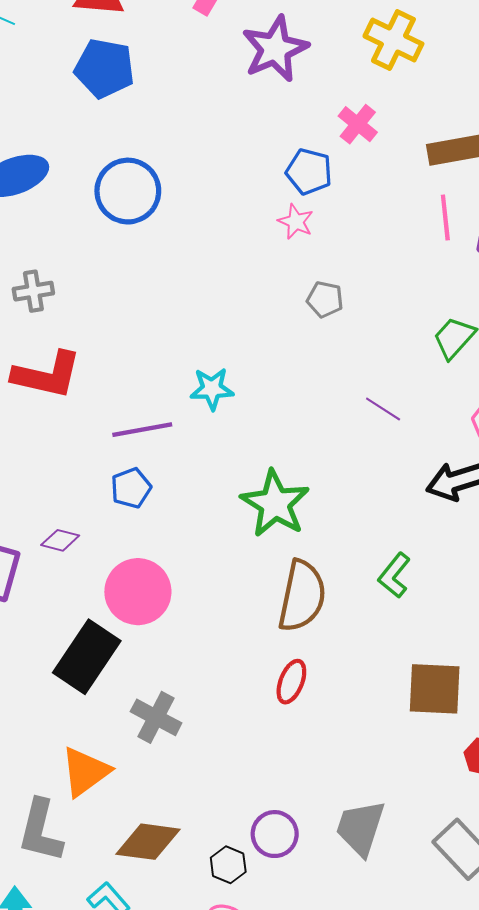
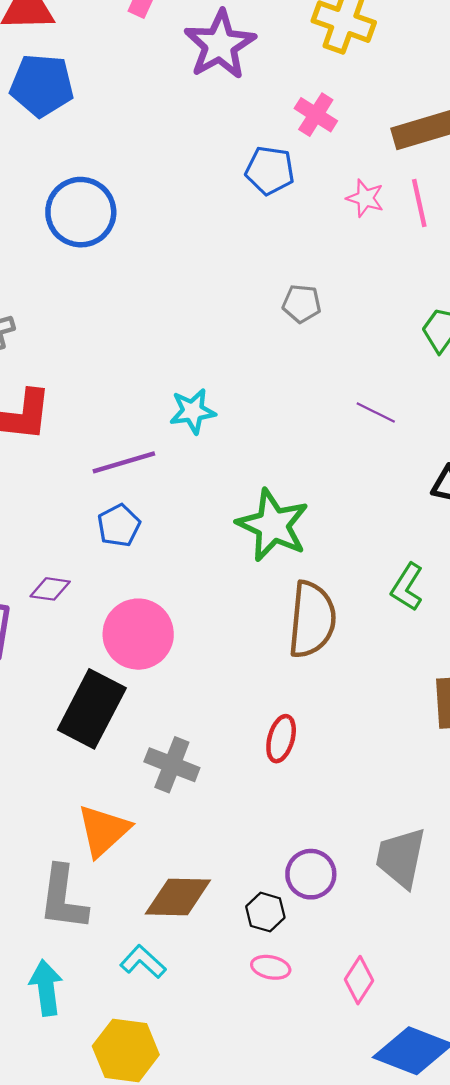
pink star: (296, 222) -> (365, 198), moved
red ellipse: (291, 682) -> (281, 739), moved

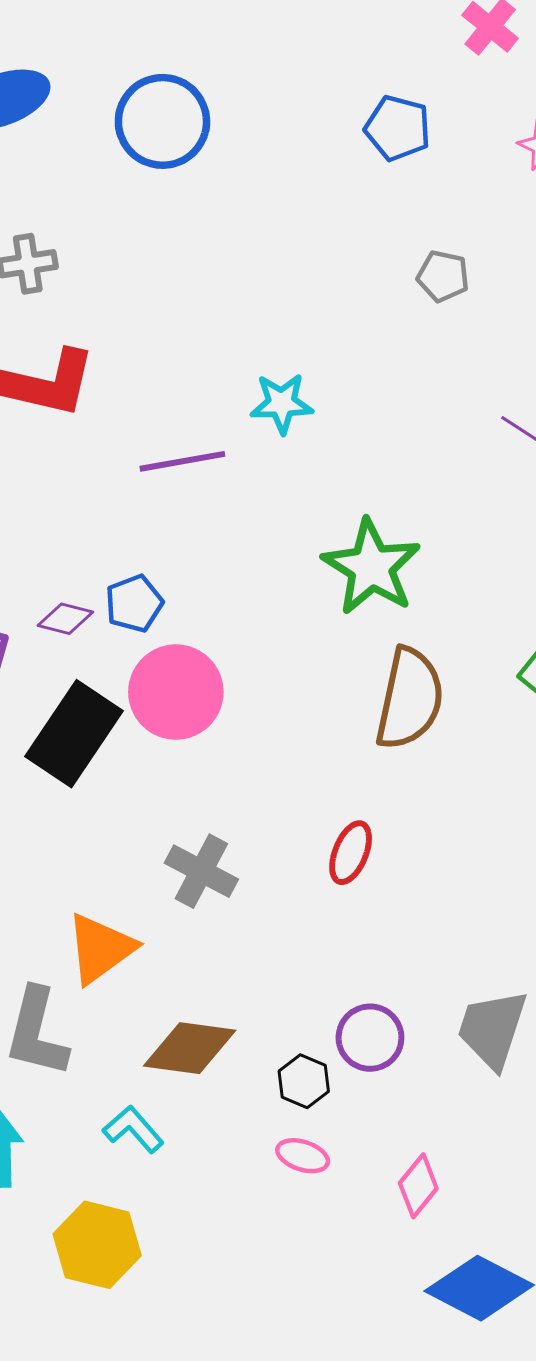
blue pentagon: (270, 170) -> (398, 128), moved
blue pentagon: (119, 525) -> (134, 603), moved
black rectangle: (92, 709) -> (74, 734), moved

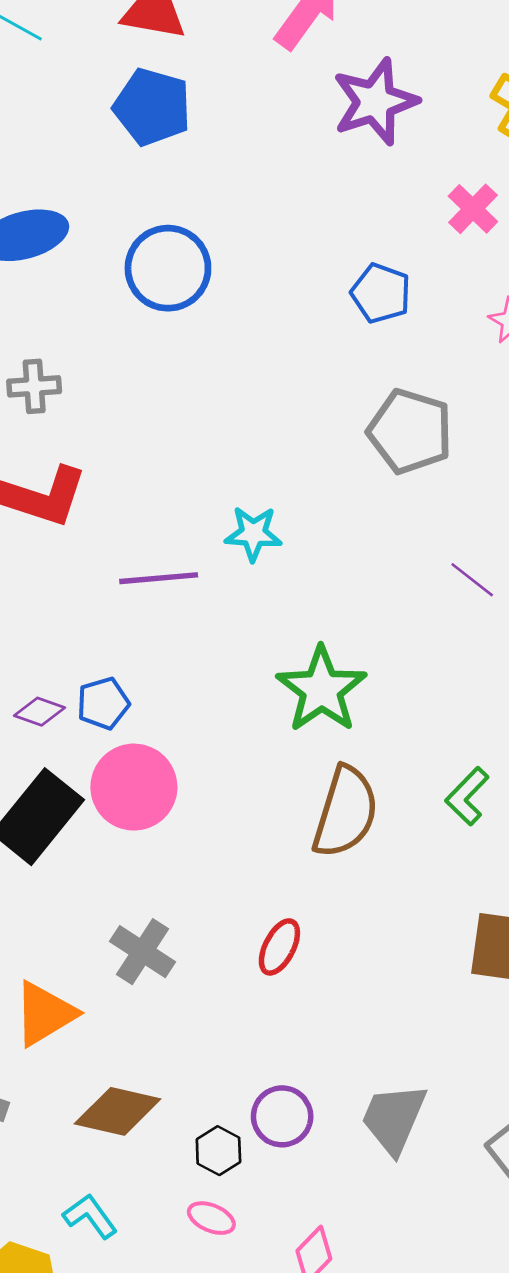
gray pentagon: (443, 276) -> (410, 431), size x1.8
cyan L-shape: (133, 1129) -> (90, 1216), moved

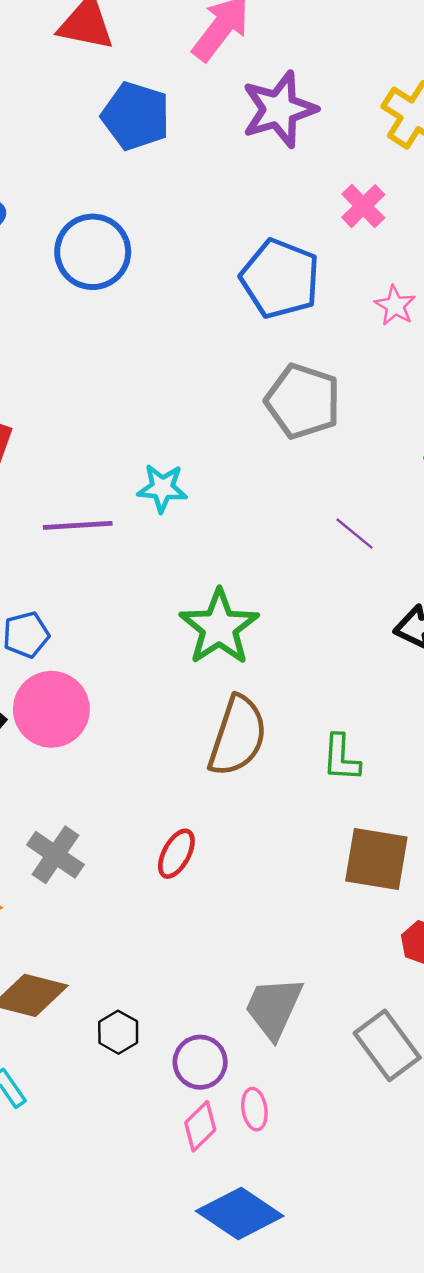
blue pentagon: (152, 107) -> (136, 116), moved
blue pentagon: (381, 293) -> (280, 279), size x1.5
green L-shape: (467, 796) -> (341, 758), moved, turned -42
purple circle: (282, 1116) -> (200, 1062), moved
pink ellipse: (211, 1218) -> (254, 1109), moved, turned 57

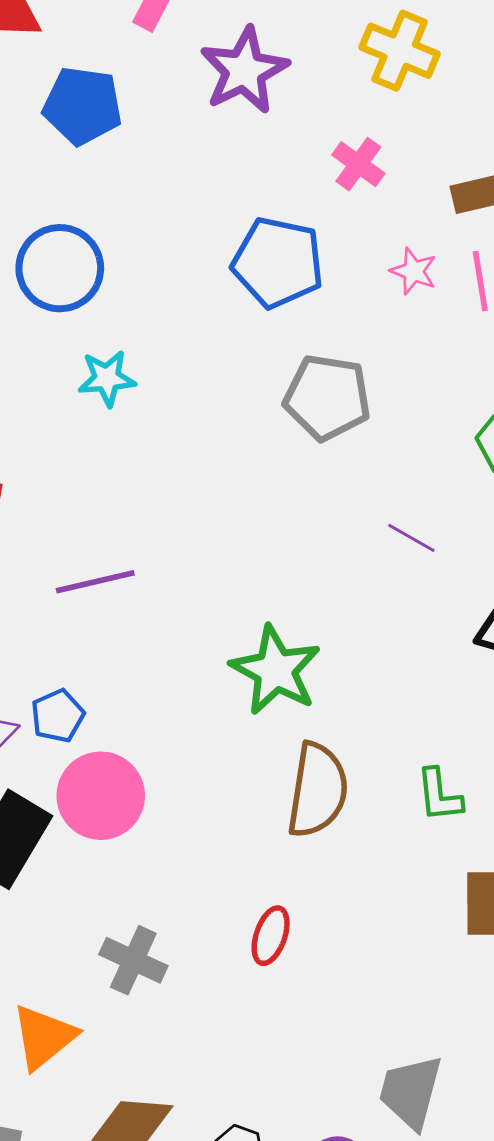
cyan star: (162, 488) -> (107, 378), moved

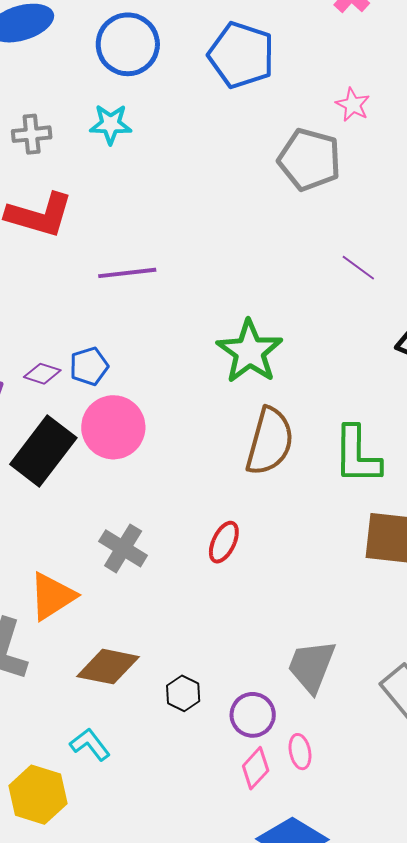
blue pentagon: (278, 263) -> (241, 55), moved
pink star: (414, 271) -> (353, 105), moved
cyan star: (107, 378) -> (111, 124), moved
green L-shape: (439, 795) -> (357, 455), size x1.5

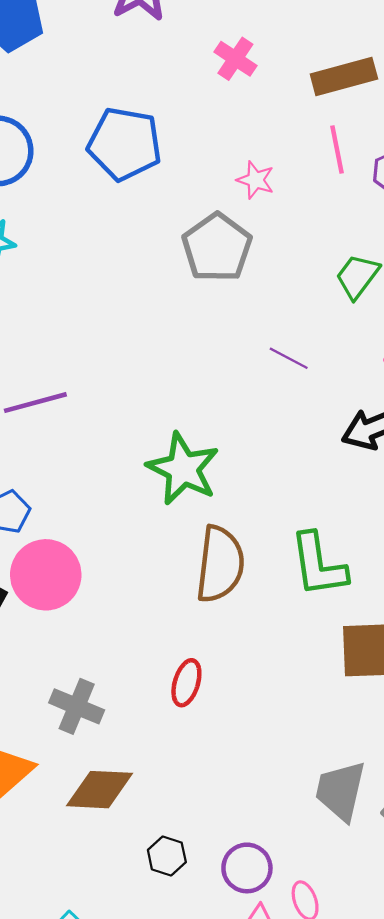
gray pentagon: (309, 160) -> (217, 248), turned 30
gray trapezoid: (312, 666) -> (341, 791), moved
brown diamond: (108, 667) -> (99, 790), moved

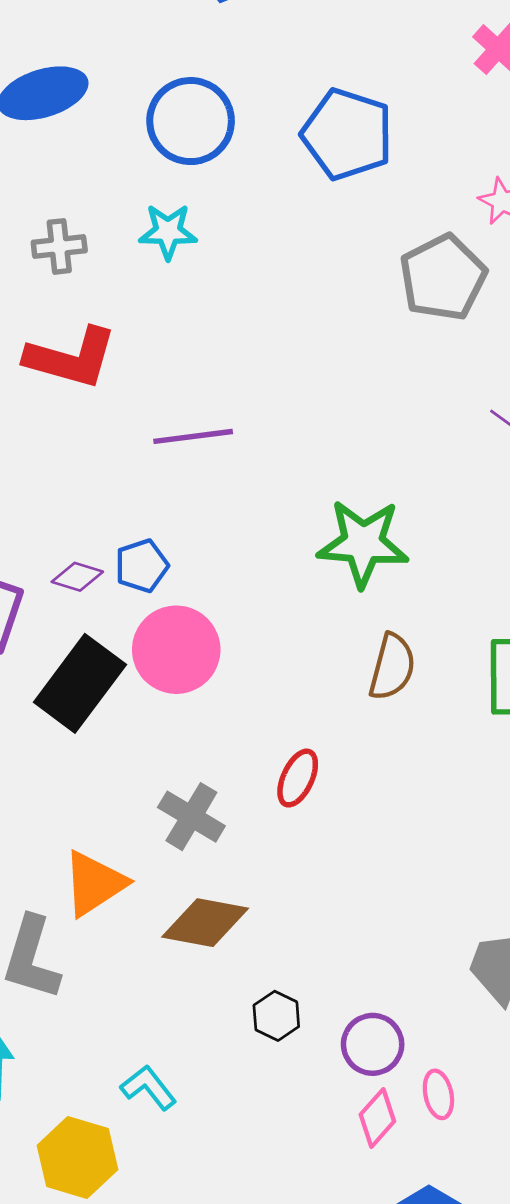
green star: (183, 469) -> (363, 543), turned -30
brown semicircle: (220, 564) -> (392, 667), size x0.7
red ellipse: (186, 683) -> (298, 778), moved

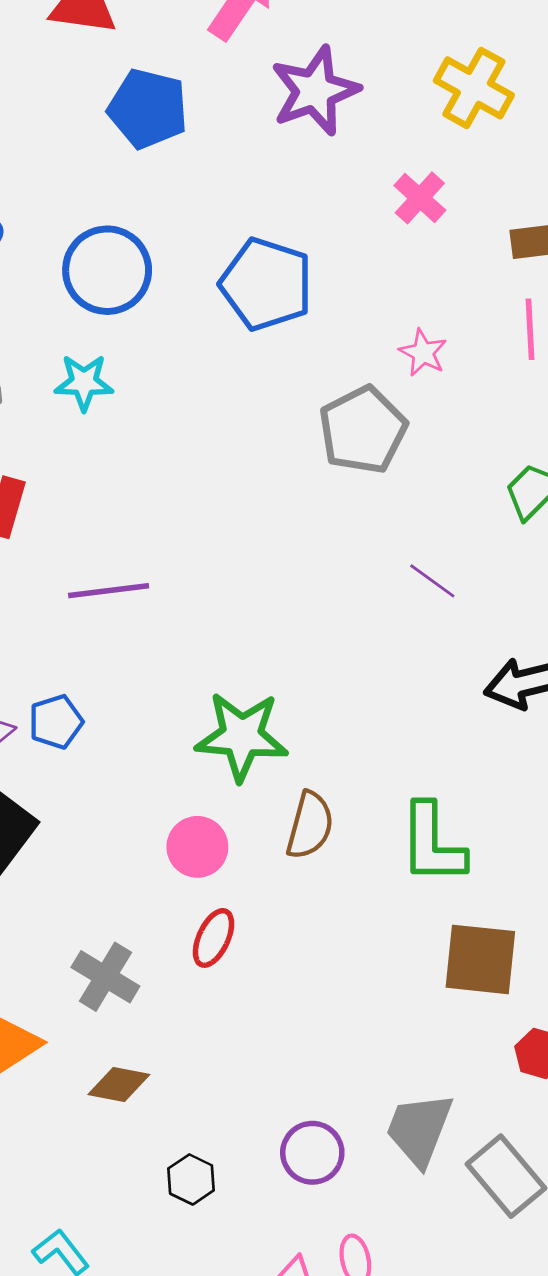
green star: (363, 543) -> (242, 736), moved
pink circle: (176, 650) -> (197, 847), moved, size x0.7
brown diamond: (205, 923) -> (119, 1084), size x0.7
purple circle: (373, 1044) -> (312, 1153), moved

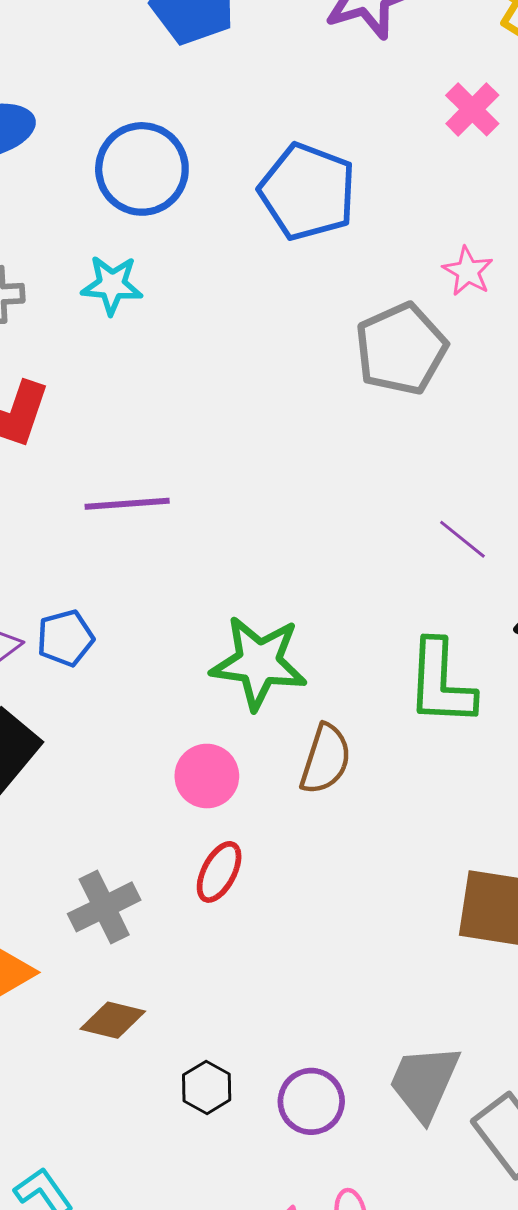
purple line: (432, 581) -> (462, 539), moved
green L-shape: (432, 844) -> (441, 683), moved
gray cross: (105, 977) -> (104, 907), turned 30
black hexagon: (191, 1179) -> (207, 1087), moved

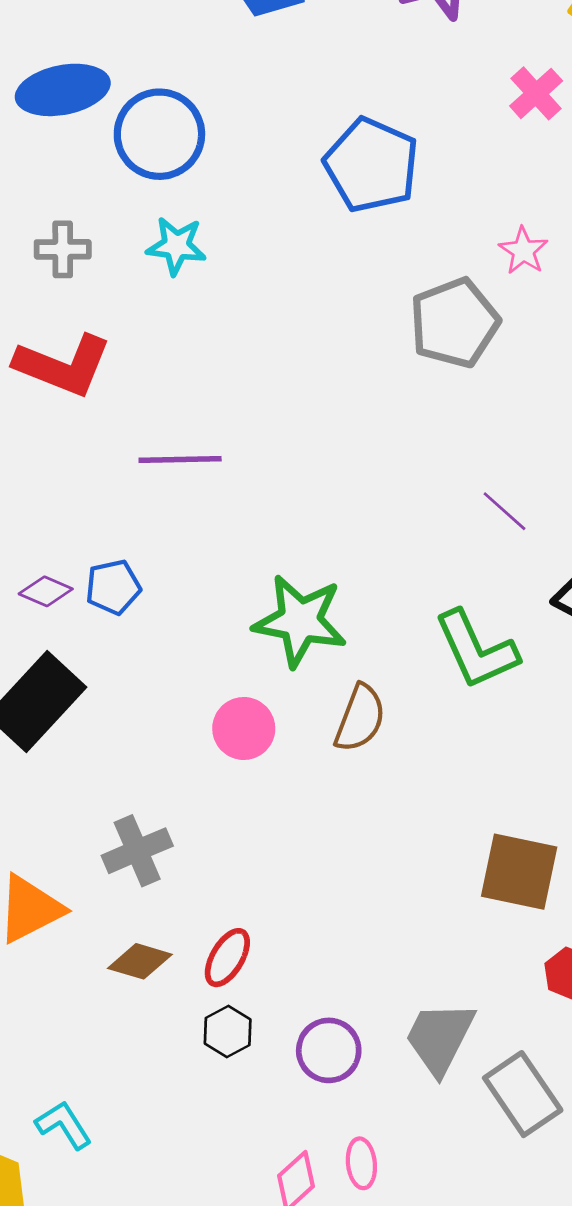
blue circle: (142, 169) -> (159, 134), moved
green L-shape: (441, 683) -> (476, 650), turned -30
red ellipse: (219, 872) -> (227, 958), moved

